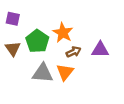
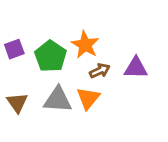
purple square: (13, 19) -> (14, 49), moved, turned -32
brown triangle: (13, 49) -> (17, 103), moved

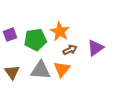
green pentagon: (50, 56) -> (35, 40), turned 30
purple triangle: (136, 68) -> (95, 48), turned -36

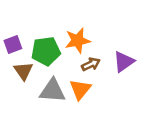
orange star: (60, 32) -> (78, 41), turned 30
brown triangle: (12, 72) -> (23, 71), moved

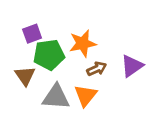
purple square: (13, 44) -> (32, 34), moved

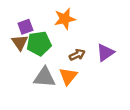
orange star: (83, 43) -> (65, 19), moved
brown triangle: (25, 76) -> (20, 42), moved

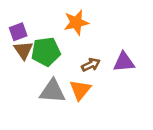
purple square: (25, 27) -> (18, 32), moved
purple triangle: (105, 53) -> (124, 62), turned 30

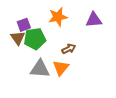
purple square: (18, 32) -> (24, 25), moved
purple triangle: (124, 62) -> (94, 20), moved

